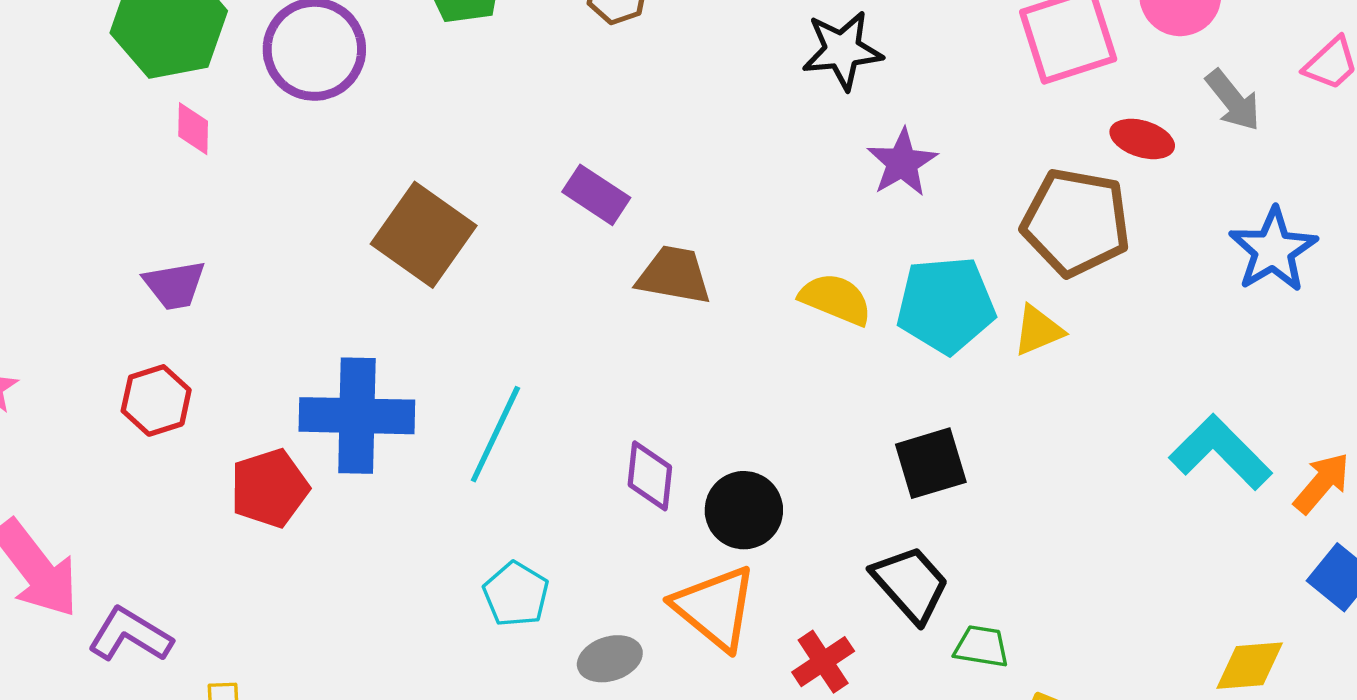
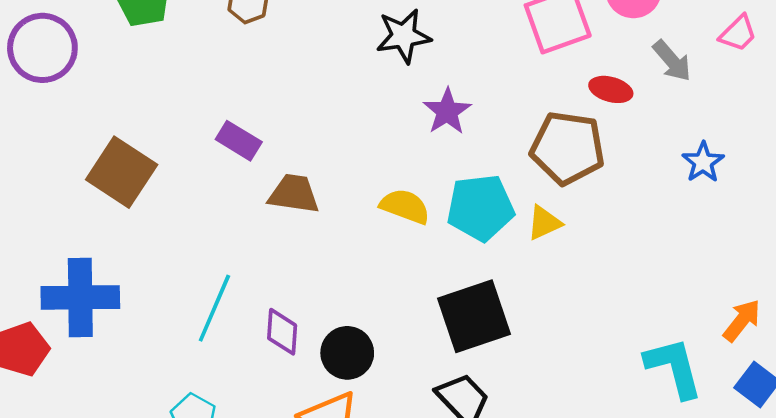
blue star: (1273, 250) -> (703, 162), size x0.7
cyan line: (495, 434) -> (214, 308), moved
cyan L-shape: (1221, 452) -> (674, 368), moved, turned 32
black square: (931, 463) -> (474, 316), size x1.5

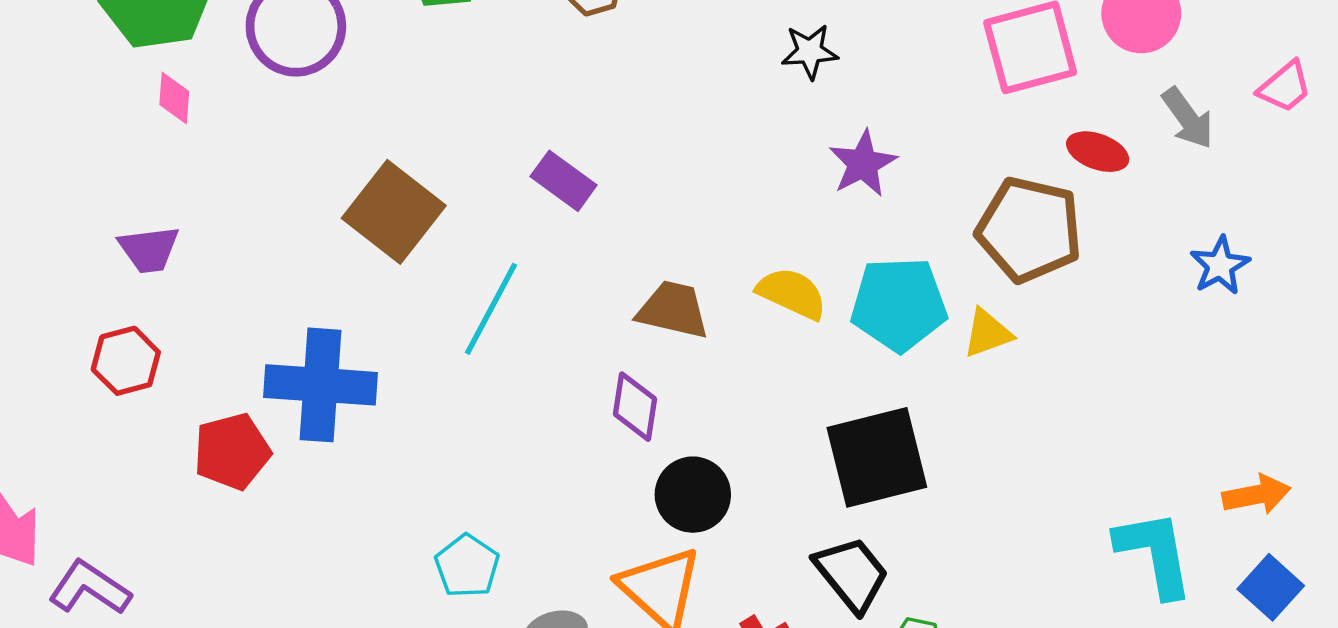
black star: (404, 36) -> (810, 52), size x0.7
brown trapezoid: (294, 194) -> (673, 310), moved
cyan line: (214, 308) -> (491, 309), moved
orange arrow: (742, 320) -> (1257, 495), turned 36
purple diamond: (282, 332) -> (635, 407), moved

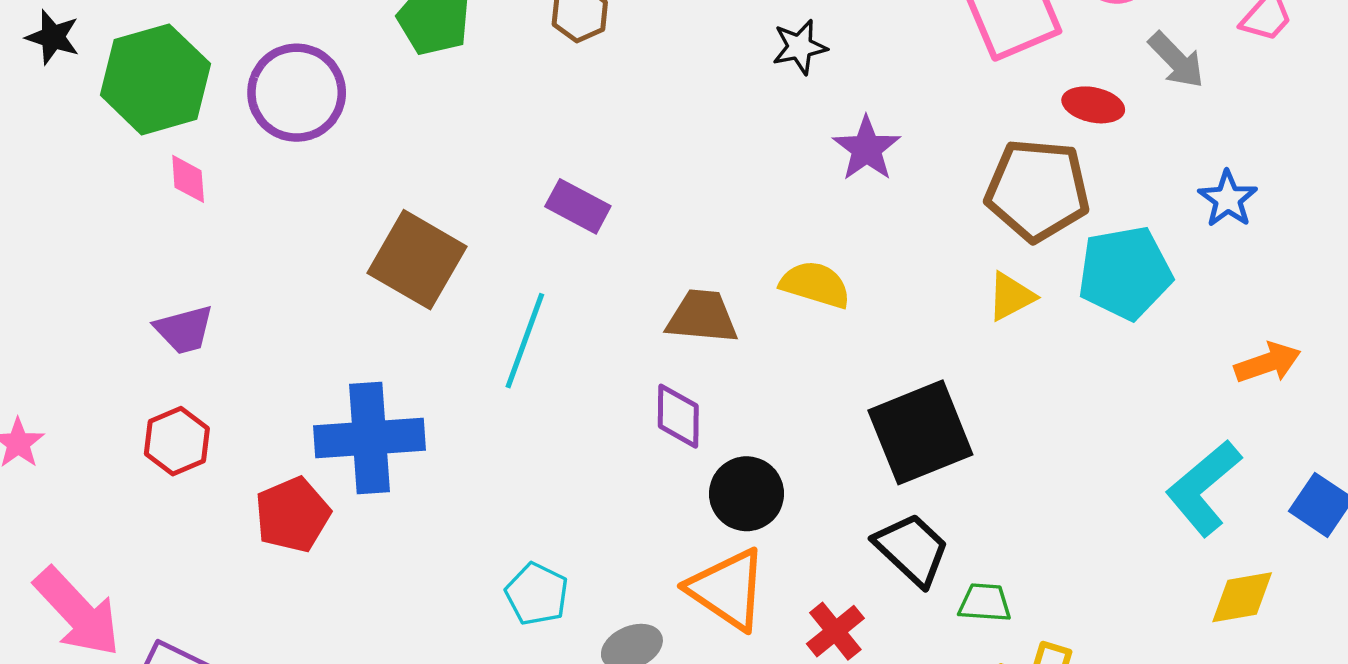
cyan pentagon: (899, 304) -> (1125, 273), moved
orange arrow: (1257, 495) -> (1268, 363), moved
cyan L-shape: (1155, 553) -> (1204, 488), turned -112

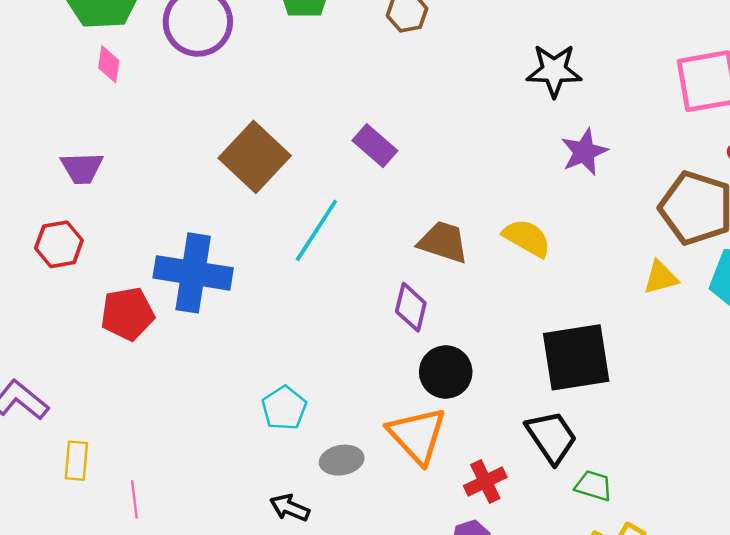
black star: (800, 47) -> (554, 71), size x1.4

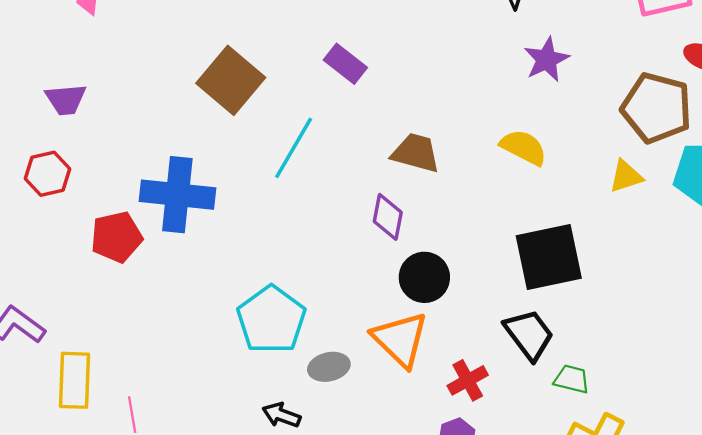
yellow semicircle: (527, 238) -> (524, 147), moved
cyan pentagon: (284, 408) -> (271, 320), size x1.6
yellow rectangle: (76, 461) -> (75, 380), size x1.5

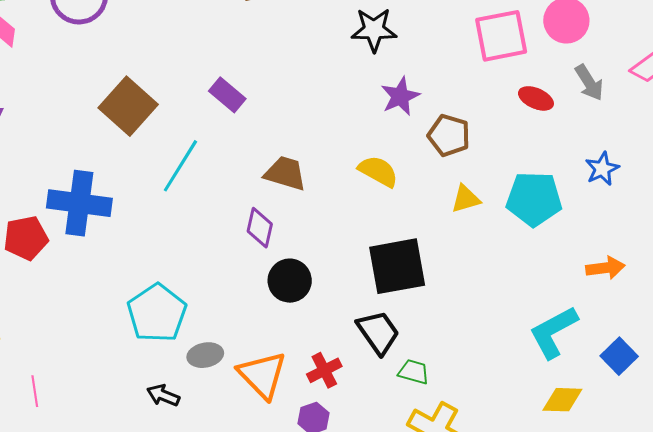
brown pentagon: (657, 108) -> (449, 135), moved, size x0.7
orange triangle: (400, 339) -> (262, 375), moved

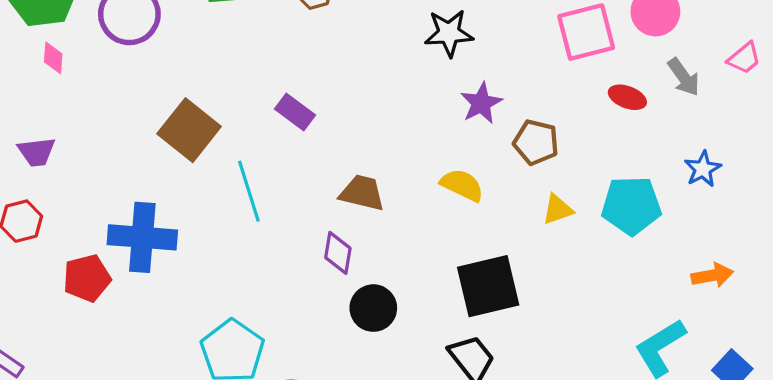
cyan line: (180, 166) -> (249, 191), turned -46

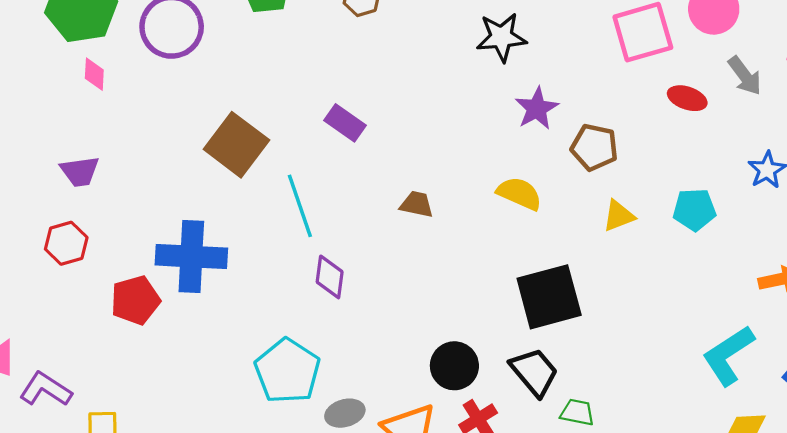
brown trapezoid: (362, 193) -> (417, 204), size x0.7
cyan pentagon: (631, 205) -> (694, 210), size x0.7
purple diamond: (338, 253) -> (330, 277), moved
black circle: (373, 308) -> (454, 366), moved

